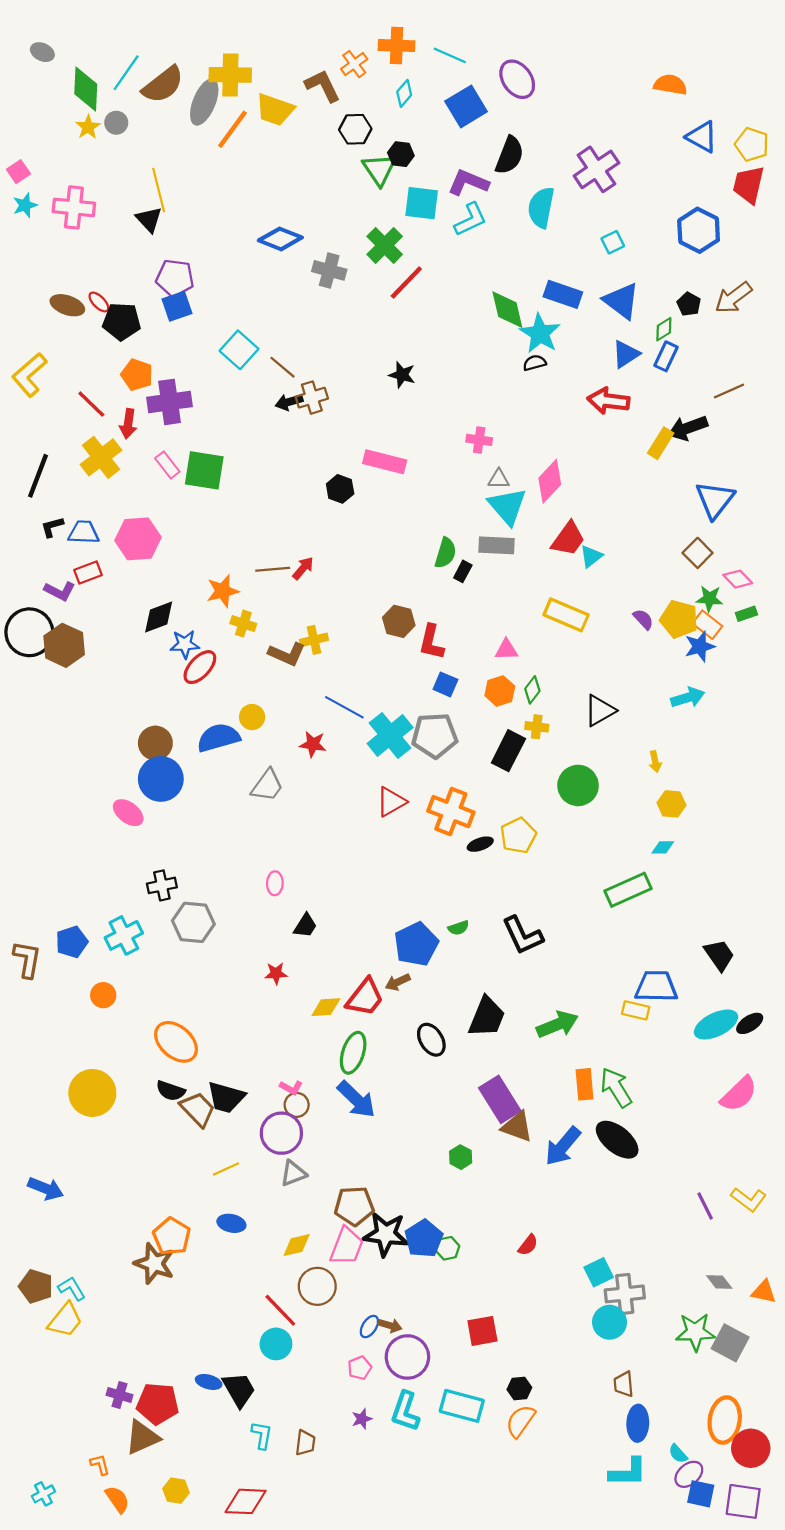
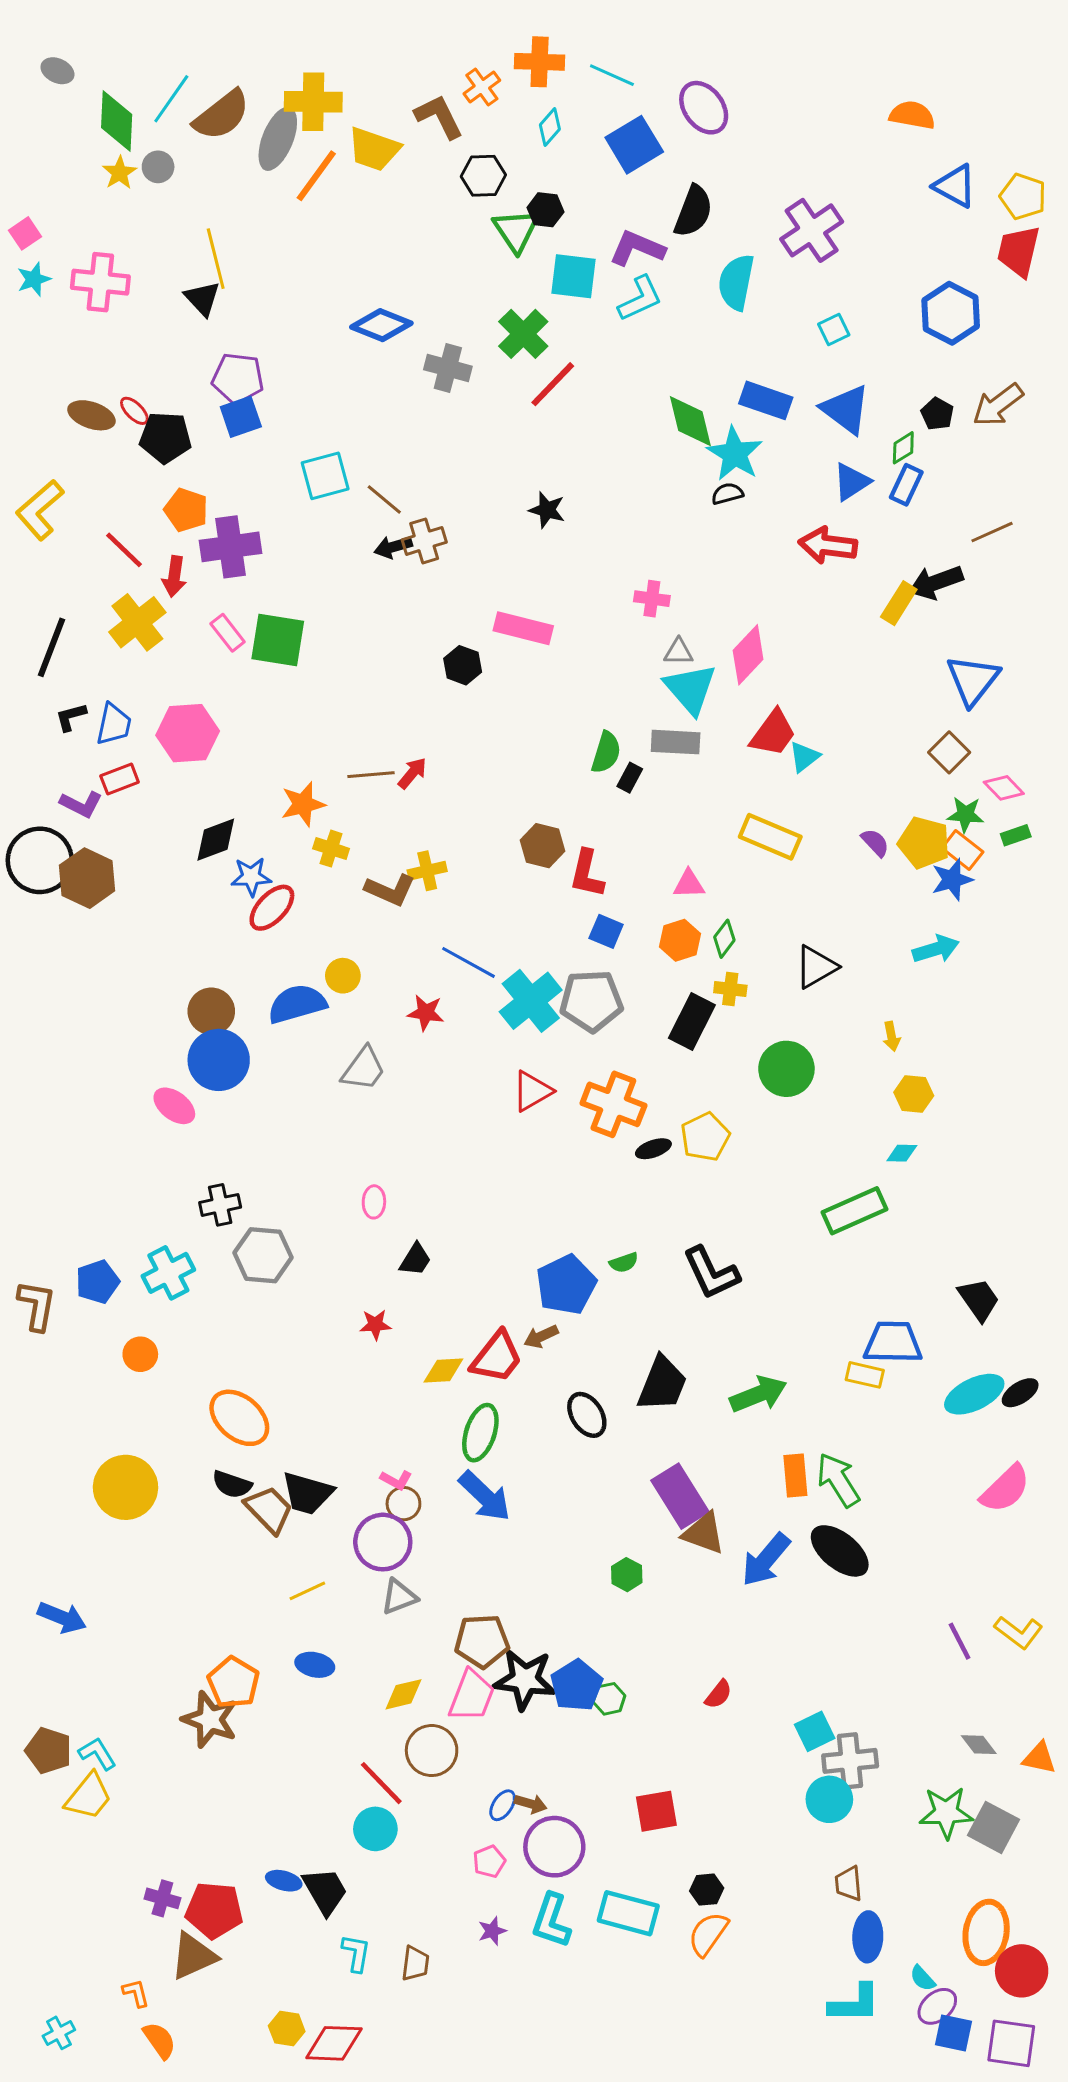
cyan square: (239, 350) -> (325, 476), turned 33
blue trapezoid: (84, 532) -> (114, 724), turned 100
yellow hexagon: (176, 1491) -> (287, 2029), moved

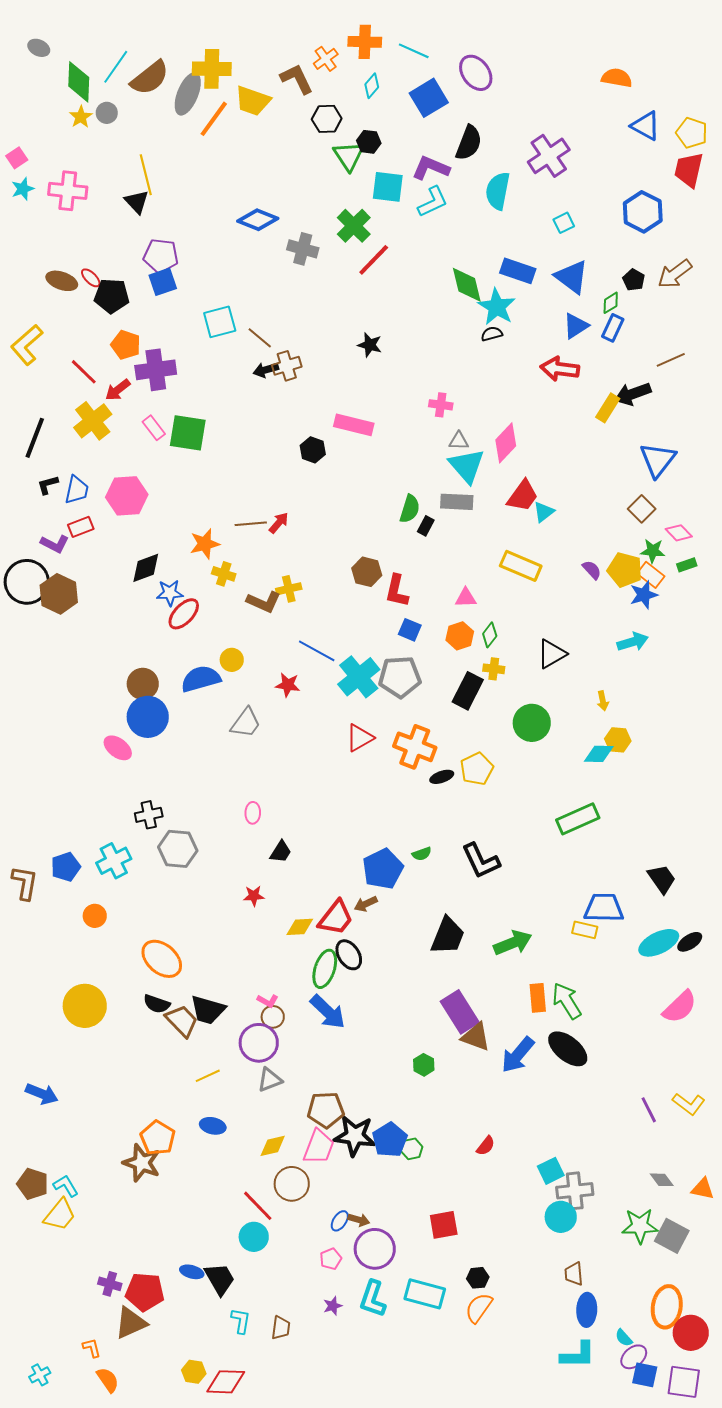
red arrow: (174, 576) -> (118, 390), turned 44
cyan diamond: (902, 1153) -> (599, 754), moved, size x1.4
black ellipse: (587, 1415) -> (349, 955), moved

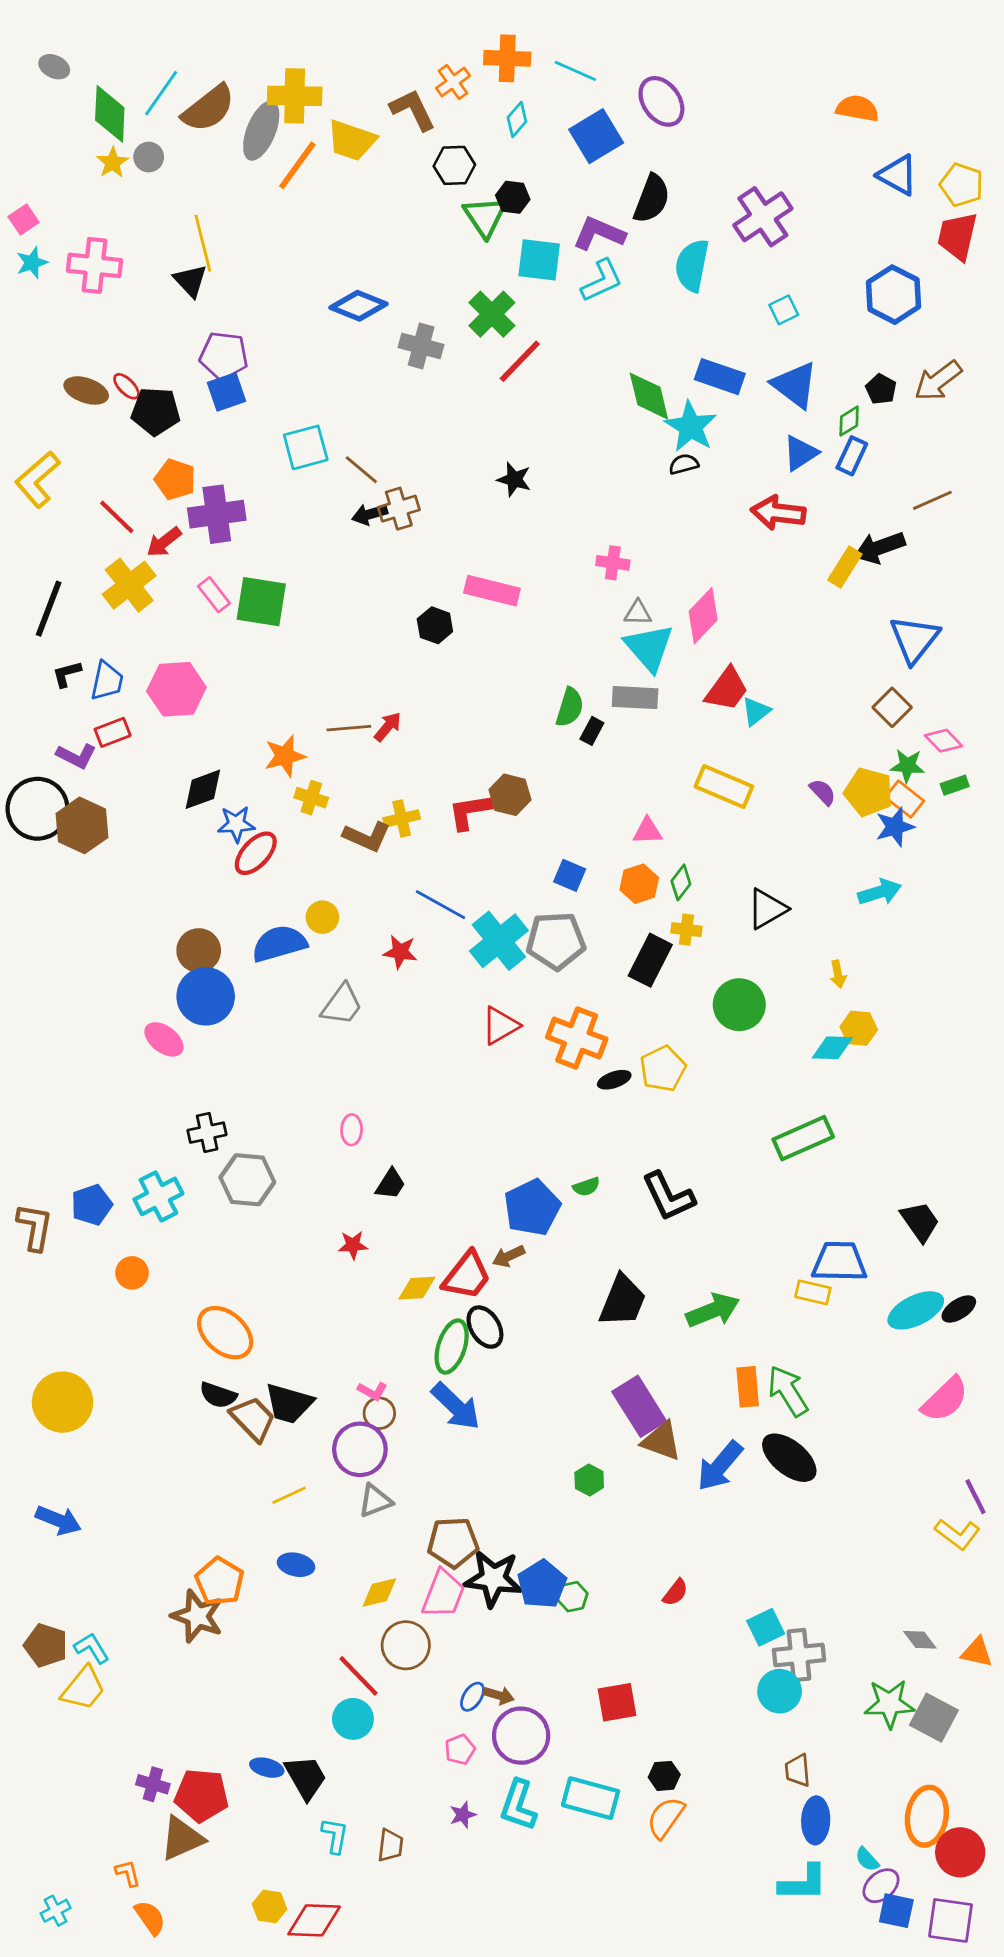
red L-shape: (397, 591) -> (470, 812), moved, turned 68
yellow circle: (85, 1006) -> (63, 1402), moved
purple line: (649, 1110) -> (975, 1497), moved

